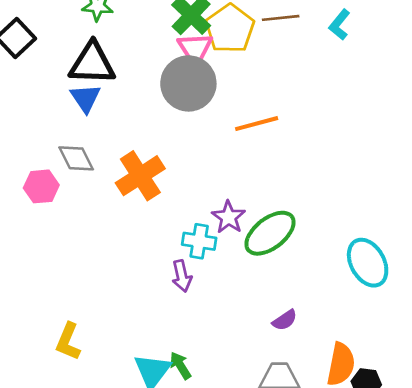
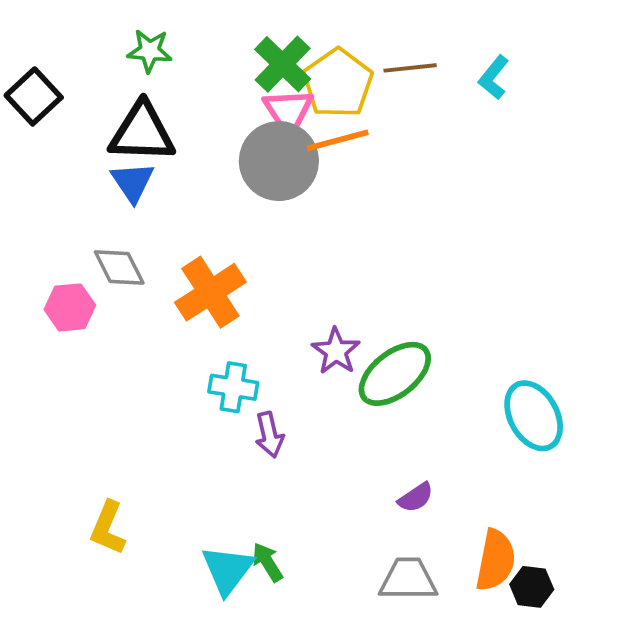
orange line: (257, 124) -> (338, 140), moved
cyan cross: (199, 241) -> (233, 387), moved

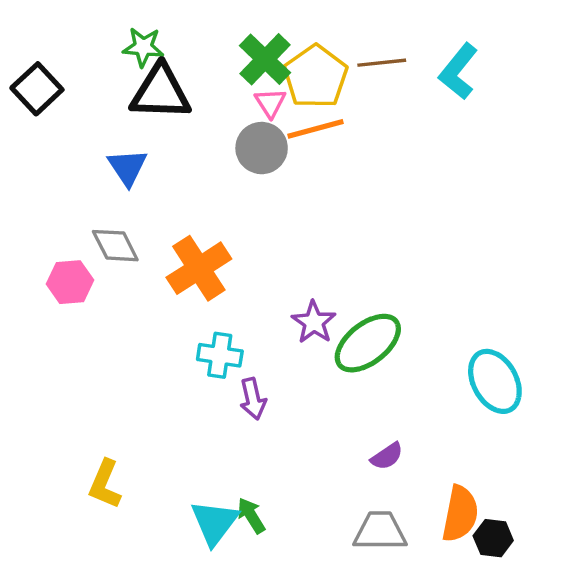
cyan L-shape: (494, 77) -> (458, 71), size x1.4
pink triangle: (288, 112) -> (270, 103), size x0.7
black triangle: (142, 133) -> (161, 92), moved
gray circle: (279, 161) -> (262, 148), size x0.7

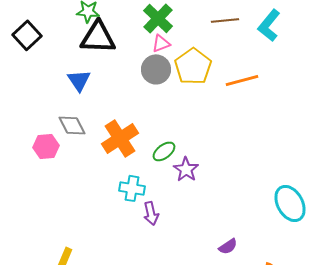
yellow pentagon: (316, 77) -> (193, 66), moved
pink triangle: (270, 103) -> (161, 43), turned 42
orange line: (316, 129) -> (242, 80), moved
green ellipse: (368, 343) -> (164, 151), moved, size x0.6

